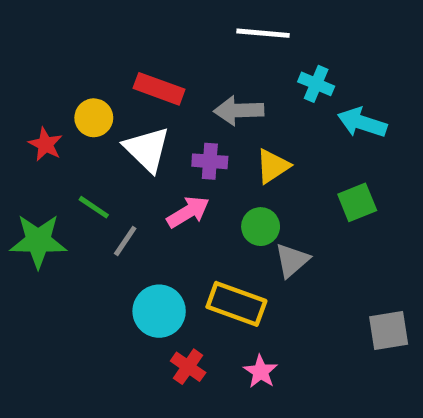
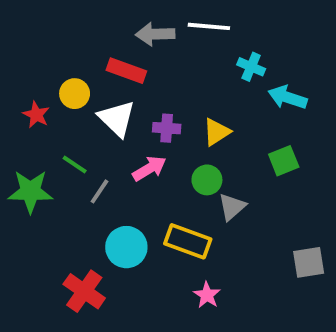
gray arrow: (239, 111) -> (155, 34), moved
red cross: (188, 367) -> (84, 291), moved, size x1.5

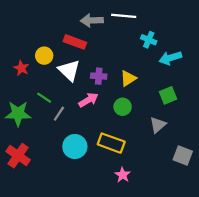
cyan arrow: (288, 97) -> (170, 58), turned -35
gray triangle: (232, 207) -> (158, 125), moved
gray square: (309, 262) -> (183, 156), turned 30
red cross: (84, 291) -> (18, 156), moved

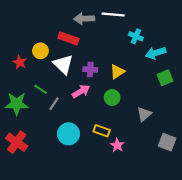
green square: (168, 95) -> (165, 78), moved
yellow rectangle: (111, 143) -> (102, 131), size x0.7
pink star: (123, 175) -> (117, 145), moved

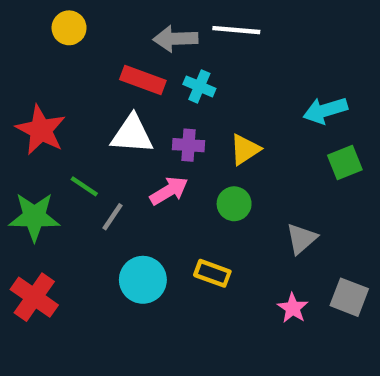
cyan cross: (136, 36) -> (199, 86), moved
yellow circle: (40, 51) -> (69, 28), moved
red star: (20, 62) -> (41, 130), size x1.6
white triangle: (63, 64) -> (132, 134), turned -40
pink star: (117, 145) -> (293, 308), moved

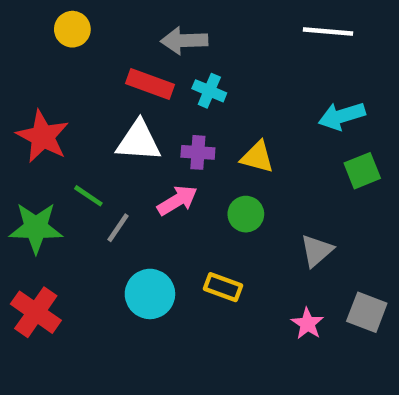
white line: (236, 30) -> (328, 31), moved
yellow triangle: (245, 149) -> (257, 157), turned 48

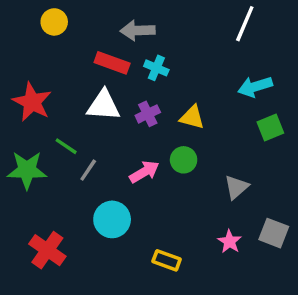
white line: (328, 31) -> (245, 24), turned -72
purple cross: (198, 152) -> (148, 114), turned -30
pink arrow: (177, 200) -> (144, 172), moved
yellow rectangle: (223, 287) -> (167, 260), moved
red cross: (36, 312) -> (47, 250), moved

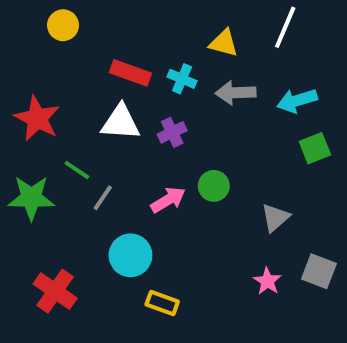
gray arrow: (138, 30) -> (236, 93), moved
yellow triangle: (192, 117) -> (224, 43), moved
yellow rectangle: (167, 260) -> (162, 303), moved

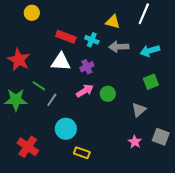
green square: (315, 148) -> (151, 82), moved
pink arrow: (168, 200) -> (85, 91), moved

